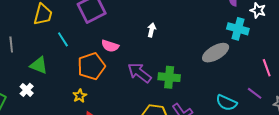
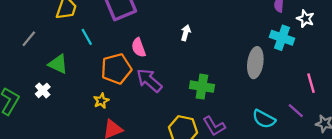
gray line: (11, 44) -> (29, 39), turned 42
pink semicircle: (110, 46) -> (139, 48), turned 48
gray ellipse: (216, 53) -> (255, 63), turned -56
purple arrow: (139, 73) -> (149, 80), moved

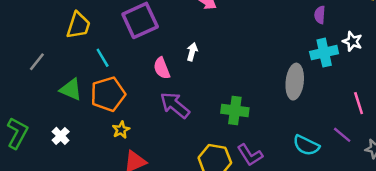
white star: (305, 19) -> (352, 41), moved
white arrow: (186, 33) -> (192, 52), moved
cyan cross: (282, 38) -> (324, 53), turned -30
orange pentagon: (116, 69) -> (108, 94), moved
white cross: (43, 90) -> (61, 136), moved

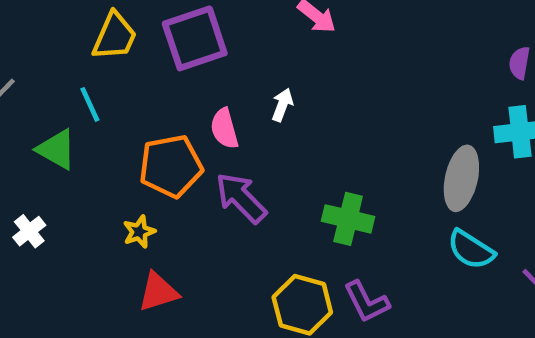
yellow trapezoid: (78, 25) -> (115, 36), moved
cyan line: (103, 58) -> (90, 104), moved
orange pentagon: (108, 94) -> (171, 166), moved
cyan semicircle: (306, 145) -> (471, 250), moved

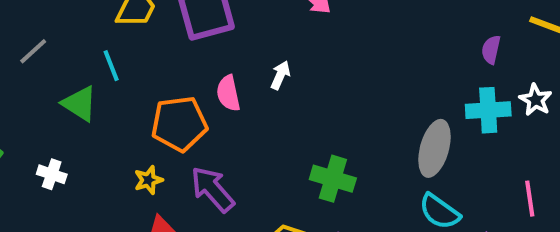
purple arrow: (241, 198) -> (212, 189), moved
white cross: (29, 231) -> (52, 174), turned -36

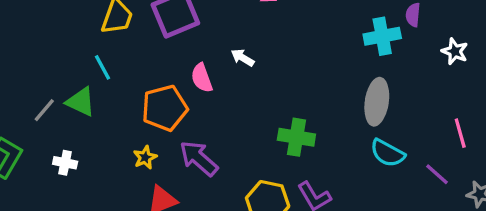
gray line: (33, 51) -> (44, 110), moved
white arrow: (280, 75) -> (243, 58), turned -75
cyan cross: (488, 110) -> (382, 36), moved

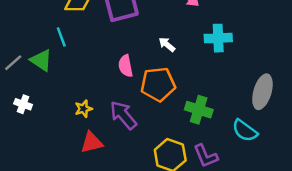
cyan cross: (382, 36) -> (218, 38), moved
pink semicircle: (202, 78) -> (126, 66), moved
orange pentagon: (165, 108) -> (158, 84), moved
cyan semicircle: (387, 153) -> (245, 131), moved

